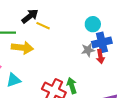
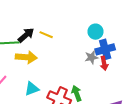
black arrow: (30, 16) -> (26, 35), moved
cyan triangle: (14, 80) -> (32, 89), moved

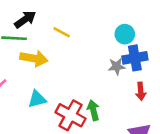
black arrow: (26, 35) -> (25, 19), moved
red arrow: (104, 63) -> (141, 91), moved

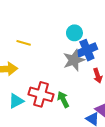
gray star: (117, 66) -> (74, 60), size x1.5
red cross: (70, 115) -> (41, 94), moved

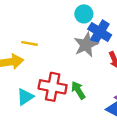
yellow line: (24, 43) -> (29, 43), moved
blue cross: (87, 50) -> (100, 32), turned -30

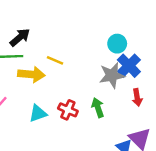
red cross: (53, 87) -> (68, 110), size x0.7
green arrow: (78, 90) -> (98, 108), moved

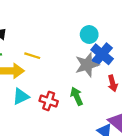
cyan triangle: (38, 113) -> (21, 96), moved

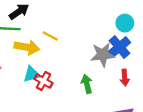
cyan circle: (89, 35) -> (125, 23), moved
red cross: (49, 101) -> (43, 81), moved

